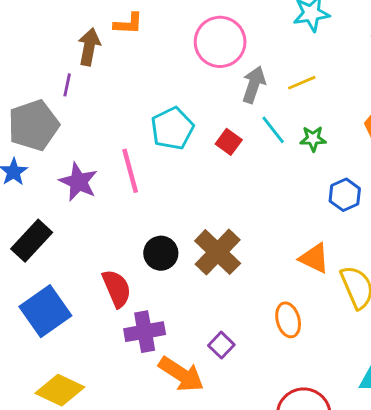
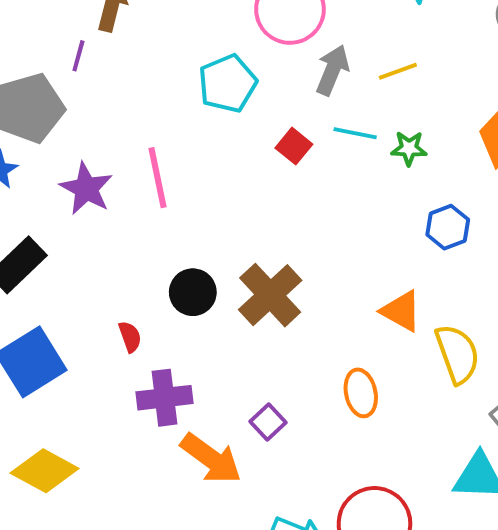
cyan pentagon: (172, 128) -> (228, 83), moved
cyan line: (273, 130) -> (355, 133), turned -44
red semicircle: (117, 288) -> (130, 337), size x0.6

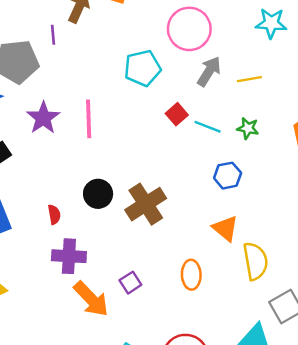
purple line: (78, 56) -> (53, 35), turned -30
cyan line: (355, 133) -> (208, 127), moved
blue hexagon: (448, 227) -> (228, 176), moved

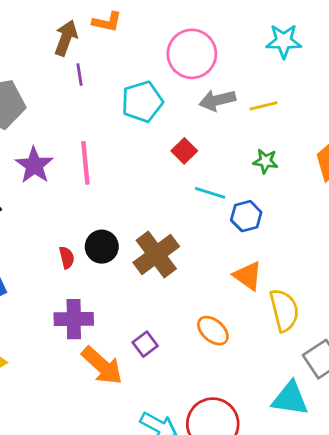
purple line: (53, 35) -> (79, 75), moved
gray arrow: (209, 71) -> (217, 100), turned -132
cyan line: (208, 127) -> (210, 193), moved
red semicircle: (54, 215) -> (67, 258), moved
orange ellipse: (191, 275) -> (213, 331), turned -44

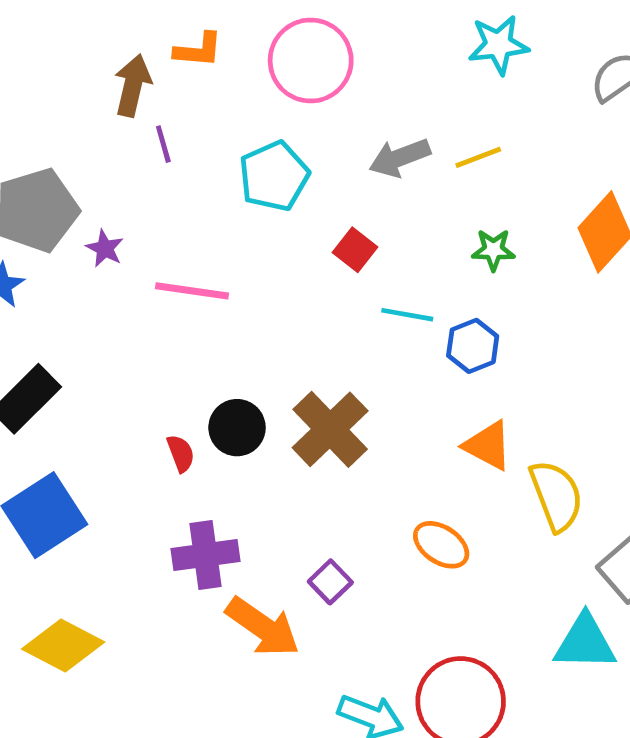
pink circle: (192, 54) -> (311, 61), moved
pink line: (85, 163) -> (192, 291), turned -69
purple star: (34, 165) -> (105, 248), moved, size x0.6

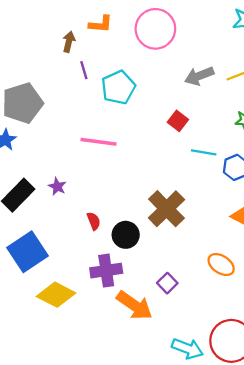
brown arrow: (133, 85) -> (69, 42), size x0.7
cyan pentagon: (274, 176) -> (118, 87), moved
purple star: (105, 248) -> (57, 187), moved
black circle: (237, 428) -> (126, 235), moved
yellow diamond: (63, 646) -> (56, 295), moved

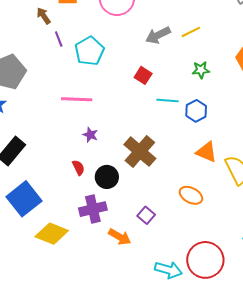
brown arrow: (69, 42) -> (44, 16), turned -42
purple star: (57, 187) -> (90, 135), moved
orange arrow: (134, 305) -> (120, 237), size x0.7

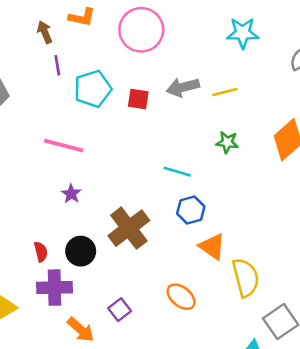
red square: (143, 75) -> (138, 99), moved, turned -36
blue hexagon: (196, 111) -> (191, 210), moved
red semicircle: (78, 168) -> (41, 252), moved

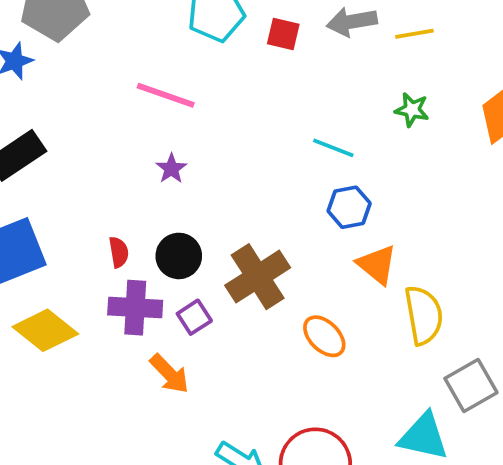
brown cross: (129, 228) -> (258, 277), moved
purple square: (120, 310) -> (194, 317), moved

